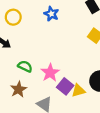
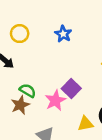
purple square: (65, 86) -> (71, 88), moved
brown star: (18, 89) -> (20, 105), moved

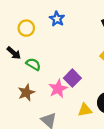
blue star: (63, 34) -> (57, 19), moved
green semicircle: (28, 91) -> (33, 64), moved

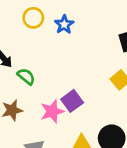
yellow circle: (26, 28) -> (33, 18), moved

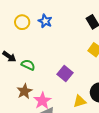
pink star: (52, 111) -> (42, 101), moved

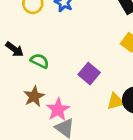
yellow triangle: (80, 101) -> (115, 101), moved

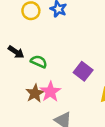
pink star: (58, 110) -> (50, 92), moved

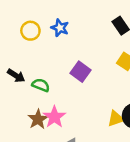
purple square: (83, 71) -> (80, 72), moved

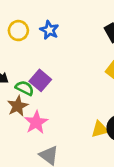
purple square: (80, 72) -> (40, 80), moved
brown star: (38, 119) -> (18, 106), moved

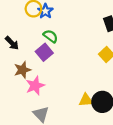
blue star: (49, 30) -> (45, 11), moved
green semicircle: (25, 88) -> (51, 36), moved

